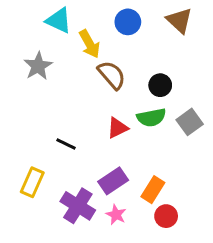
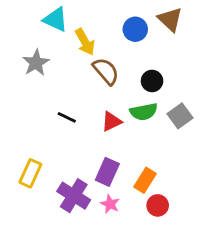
blue circle: (128, 22) -> (135, 29), moved
black line: (66, 144) -> (67, 117), moved
purple rectangle: (113, 181) -> (107, 172), turned -32

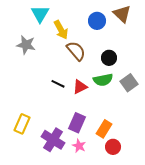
cyan triangle: (56, 19) -> (40, 14), turned 36
gray star: (36, 63) -> (26, 45), turned -30
black line: (67, 117) -> (58, 84), moved

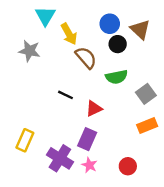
brown triangle: (122, 14) -> (140, 29), moved
black circle: (109, 58) -> (118, 44), moved
green semicircle: (103, 80) -> (116, 77), moved
red triangle: (80, 87) -> (94, 109), moved
orange rectangle: (104, 129) -> (147, 126), moved, turned 36

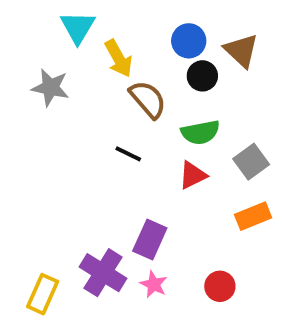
black line: (66, 95) -> (128, 154), moved
red triangle: (94, 109) -> (193, 175), moved
yellow rectangle: (25, 140) -> (43, 294), moved

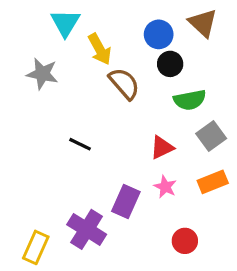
brown triangle: (241, 51) -> (203, 23), moved
green semicircle: (200, 132) -> (190, 100), moved
black line: (128, 154) -> (80, 144), moved
pink star: (154, 284) -> (165, 187), moved

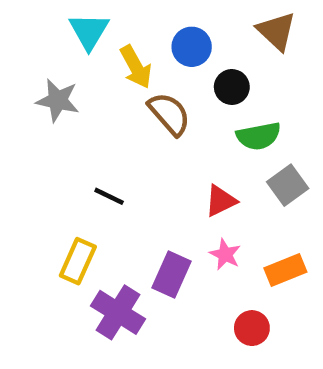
blue circle: (159, 34) -> (192, 47), moved
orange rectangle: (213, 182) -> (285, 270), moved
yellow rectangle: (36, 247) -> (78, 261), moved

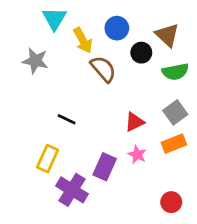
brown triangle: (276, 31) -> (167, 35), moved
green semicircle: (259, 136) -> (175, 72), moved
orange rectangle: (285, 270) -> (174, 144), moved
red circle: (252, 328) -> (171, 202), moved

